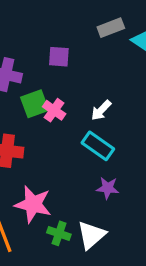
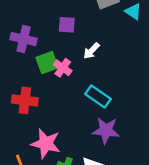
white arrow: (101, 110) -> (91, 51), moved
purple star: (108, 188) -> (106, 130), size x1.5

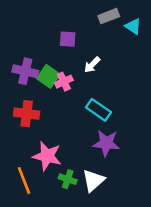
purple cross: (24, 39) -> (25, 71), moved
green square: (47, 63) -> (48, 76), turned -35
pink cross: (63, 68) -> (64, 82), turned 30

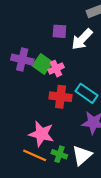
white arrow: (92, 65) -> (82, 39), moved, size x1.5
red cross: (27, 114) -> (61, 97), moved
orange line: (24, 180) -> (35, 155), moved, turned -45

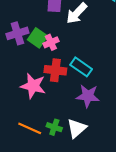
purple cross: (22, 60) -> (17, 33), turned -30
pink star: (41, 134) -> (33, 86), moved

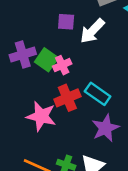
red cross: (55, 70) -> (67, 98), turned -30
purple star: (88, 96) -> (105, 128), turned -30

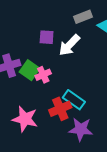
red cross: (67, 98) -> (60, 109), moved
purple star: (105, 128) -> (81, 129), turned 30

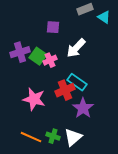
white arrow: (69, 45) -> (76, 48), moved
purple star: (81, 129) -> (83, 108), turned 30

